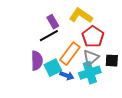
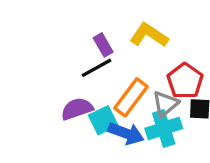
red pentagon: (93, 37) -> (185, 81), moved
purple semicircle: (37, 61) -> (77, 109), turned -108
blue arrow: (67, 76) -> (126, 133), size x1.5

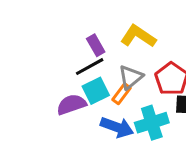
orange rectangle: (131, 97) -> (121, 94), size x0.6
gray triangle: (165, 104) -> (131, 77), moved
cyan square: (103, 120) -> (96, 91), moved

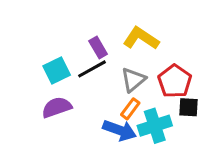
cyan square: (96, 91) -> (57, 70), moved
orange rectangle: (121, 94) -> (130, 109), moved
purple semicircle: (71, 104) -> (57, 107), moved

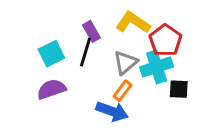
black line: (92, 69) -> (85, 52), turned -44
red pentagon: (175, 81) -> (165, 40), moved
cyan cross: (155, 126) -> (157, 67), moved

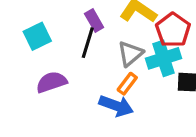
cyan square: (51, 54) -> (37, 36), moved

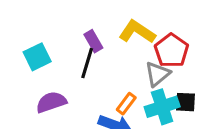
gray triangle: (130, 54) -> (157, 74), moved
cyan cross: (163, 58) -> (162, 107), moved

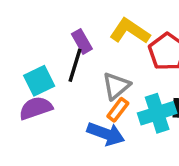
cyan square: (37, 57) -> (39, 81), moved
gray triangle: (157, 74) -> (116, 86), moved

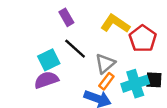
purple rectangle: (82, 41) -> (66, 17), moved
black line: (75, 65) -> (75, 49), turned -65

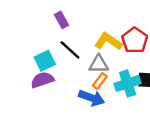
yellow L-shape: (115, 24) -> (108, 41), moved
gray triangle: (105, 64) -> (99, 64), turned 40

